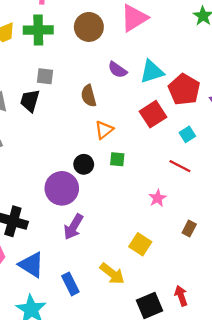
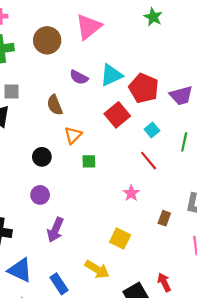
black circle: (84, 164) -> (42, 157), moved
red line: (180, 166) -> (149, 161), turned 30
purple circle: (62, 188) -> (40, 195), size x0.6

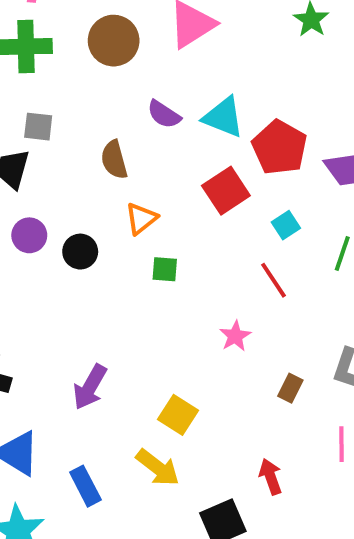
cyan triangle: (111, 75) -> (223, 117), turned 40
purple circle: (40, 195) -> (29, 235), moved
yellow square: (120, 239) -> (178, 415), moved
red arrow: (164, 282) -> (271, 477), moved

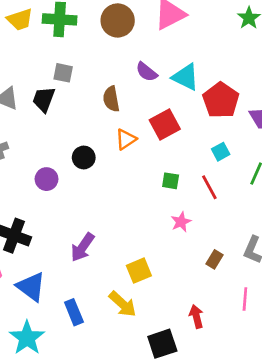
red square: (226, 191) -> (165, 125), moved
purple circle: (29, 235) -> (47, 179), moved
green square: (165, 269) -> (171, 181), moved
yellow square: (178, 415) -> (139, 271), turned 30

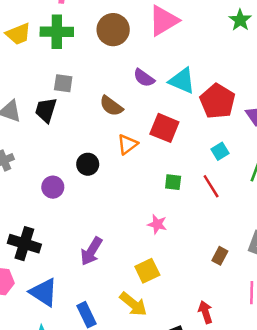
brown semicircle: (111, 99) -> (111, 106), turned -40
red square: (165, 125) -> (164, 128), turned -36
pink star: (181, 222) -> (157, 224), moved, turned -30

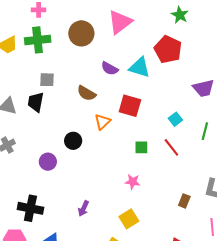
red pentagon: (217, 101) -> (168, 49), moved
purple arrow: (91, 251) -> (83, 208), size x0.7

